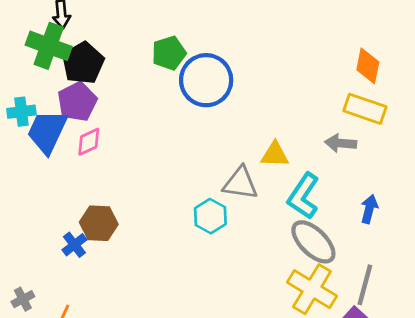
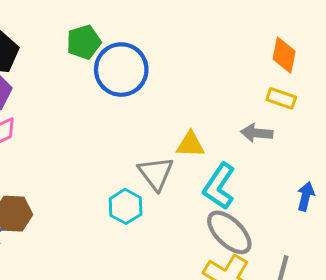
yellow rectangle: (365, 109) -> (281, 98), size x0.7
gray triangle: (240, 183) -> (156, 173), turned 45
blue arrow: (369, 209) -> (306, 196), moved

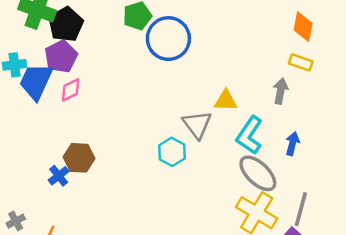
gray arrow: (257, 133) -> (281, 91), turned 95
blue arrow: (306, 196) -> (292, 144), moved

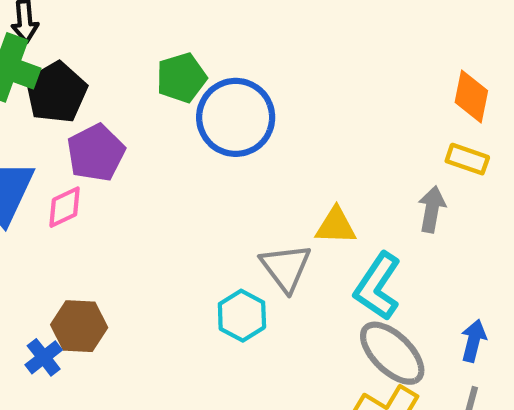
purple pentagon: (61, 56) -> (96, 153), moved
blue arrow: (292, 144) -> (474, 341), moved

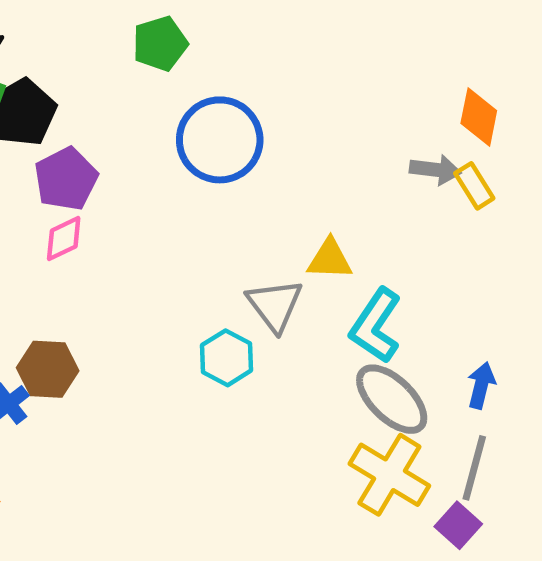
green pentagon: (181, 78) -> (160, 44), moved
yellow rectangle: (467, 159) -> (474, 186), turned 39
pink diamond: (65, 207) -> (64, 239), moved
gray arrow: (432, 209) -> (435, 170), moved, turned 87

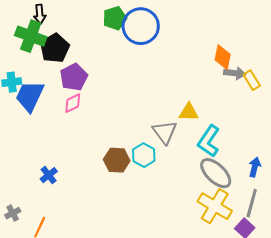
orange diamond: (479, 117) -> (223, 57), moved
blue circle: (220, 140) -> (141, 26), moved
brown hexagon: (48, 369) -> (117, 160), moved

